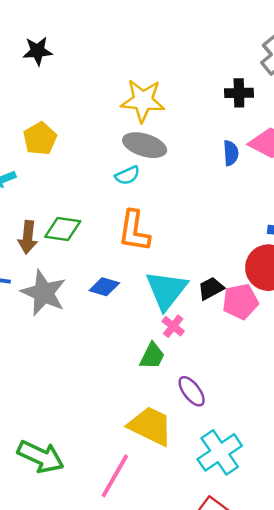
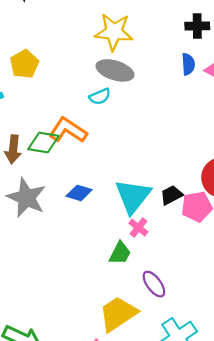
blue semicircle: (231, 153) -> (188, 64), moved
orange L-shape: (134, 231) -> (68, 130), moved, turned 114
yellow trapezoid: (150, 426) -> (118, 314), turned -60

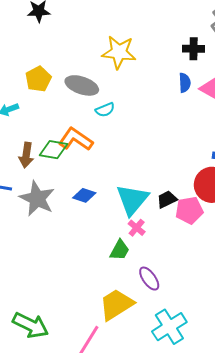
gray ellipse: (115, 70) -> (82, 85), moved

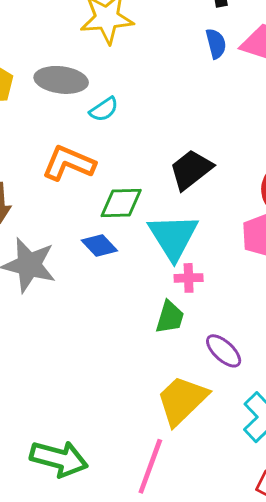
green diamond: (54, 150) -> (121, 203), moved
blue diamond: (84, 195) -> (99, 246), turned 40
black trapezoid: (167, 199) -> (191, 170), moved, size x1.4
pink cross: (137, 228) -> (189, 278), turned -30

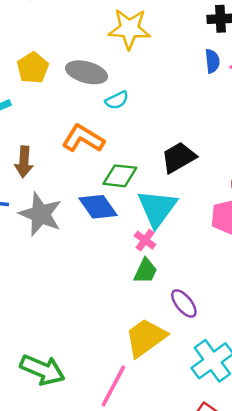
blue diamond: (99, 246) -> (98, 207), size x1.4
pink cross: (189, 278) -> (145, 240), moved, turned 30

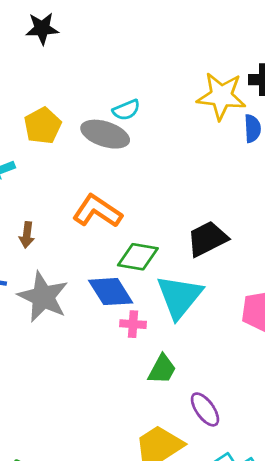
yellow star: (129, 29) -> (221, 96), moved
cyan semicircle: (117, 100) -> (126, 110), moved
brown arrow: (24, 162) -> (27, 235), size x0.7
pink cross: (145, 240) -> (133, 324), moved, turned -35

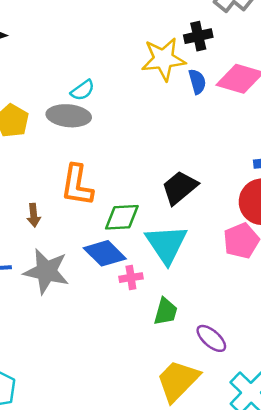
orange L-shape: (97, 211) -> (77, 185), turned -102
brown arrow: (27, 235) -> (34, 215), moved

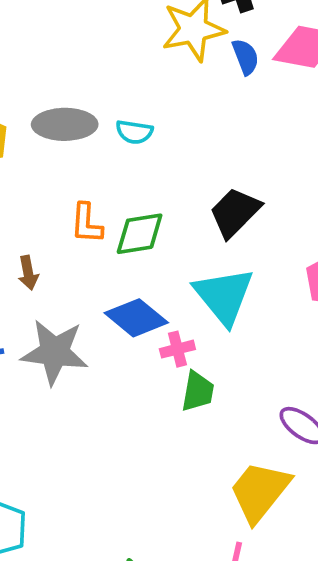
cyan semicircle: (83, 90) -> (134, 132), moved, turned 50
orange L-shape: (77, 185) -> (87, 223), size x0.7
green diamond: (122, 217) -> (140, 234), moved
green trapezoid: (166, 312) -> (198, 391), moved

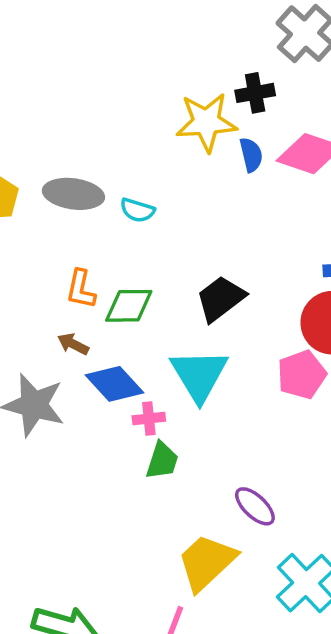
brown arrow: (28, 273) -> (73, 344), moved, turned 120

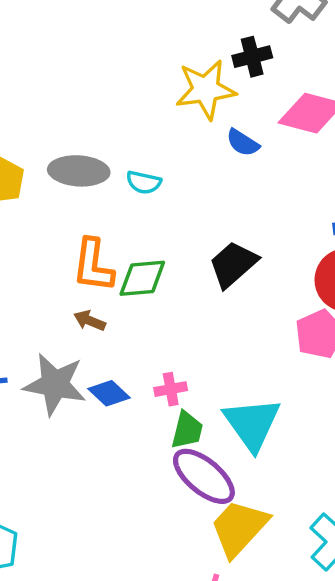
blue semicircle: (251, 155) -> (243, 143), moved, turned 140
orange L-shape: (81, 289) -> (93, 265), size x1.4
cyan triangle: (199, 375) -> (252, 424), moved
blue diamond: (115, 384) -> (109, 393), moved, size x0.7
purple ellipse: (255, 506) -> (204, 476), moved, size x1.5

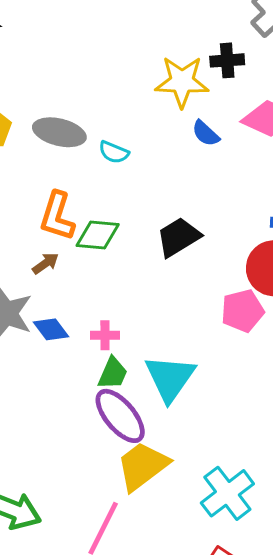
brown arrow: (90, 321) -> (45, 263), turned 112

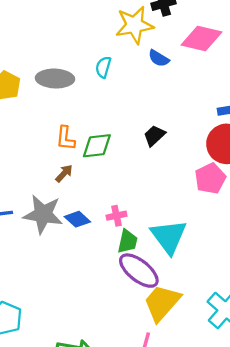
cyan semicircle: (114, 152) -> (103, 67), moved, turned 95
orange L-shape: (57, 216) -> (66, 138), size x0.7
black trapezoid: (178, 237) -> (154, 136), size x0.7

